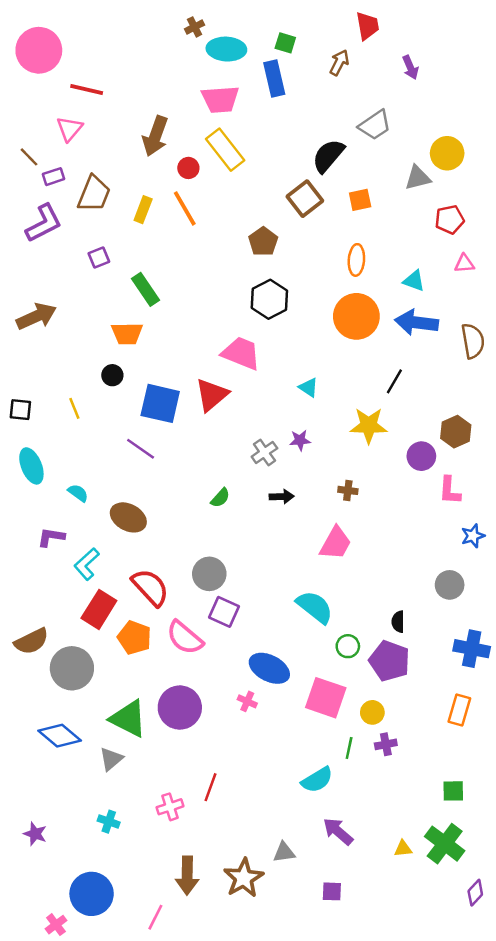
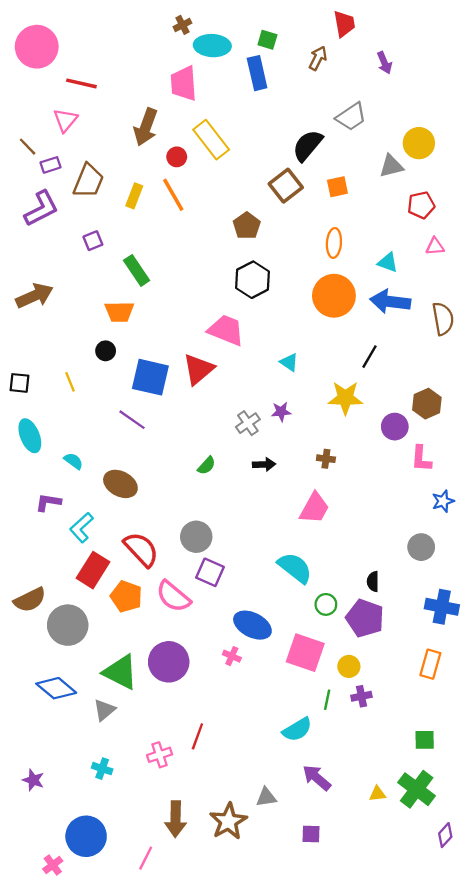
pink trapezoid: (220, 99) -> (184, 83), moved, turned 90

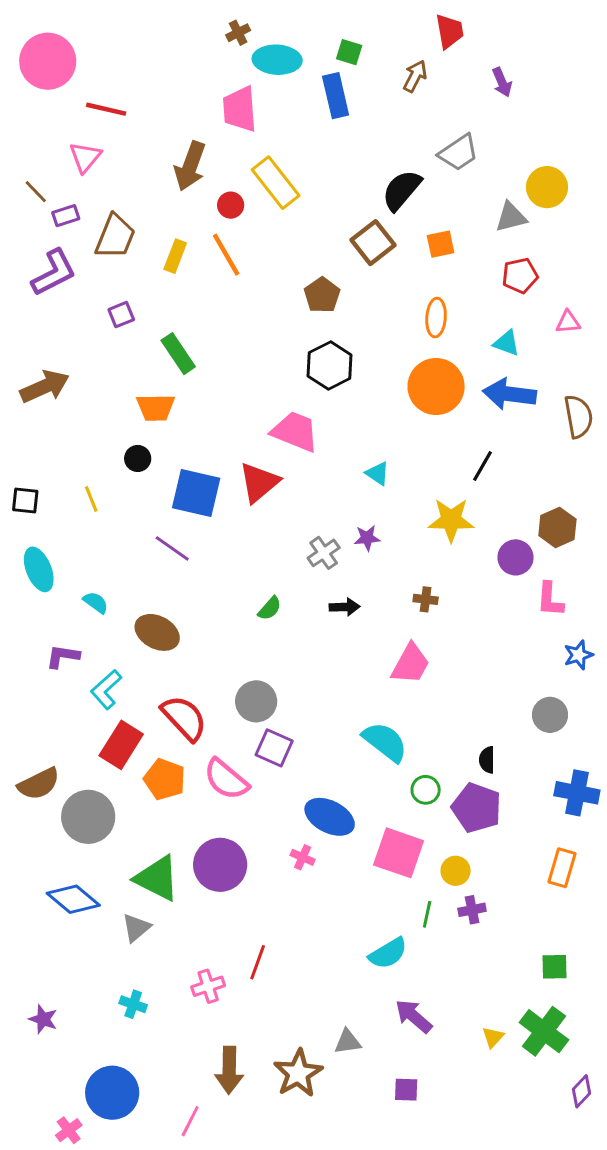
red pentagon: (421, 205) -> (520, 276), moved
yellow triangle: (378, 794) -> (493, 1037), turned -42

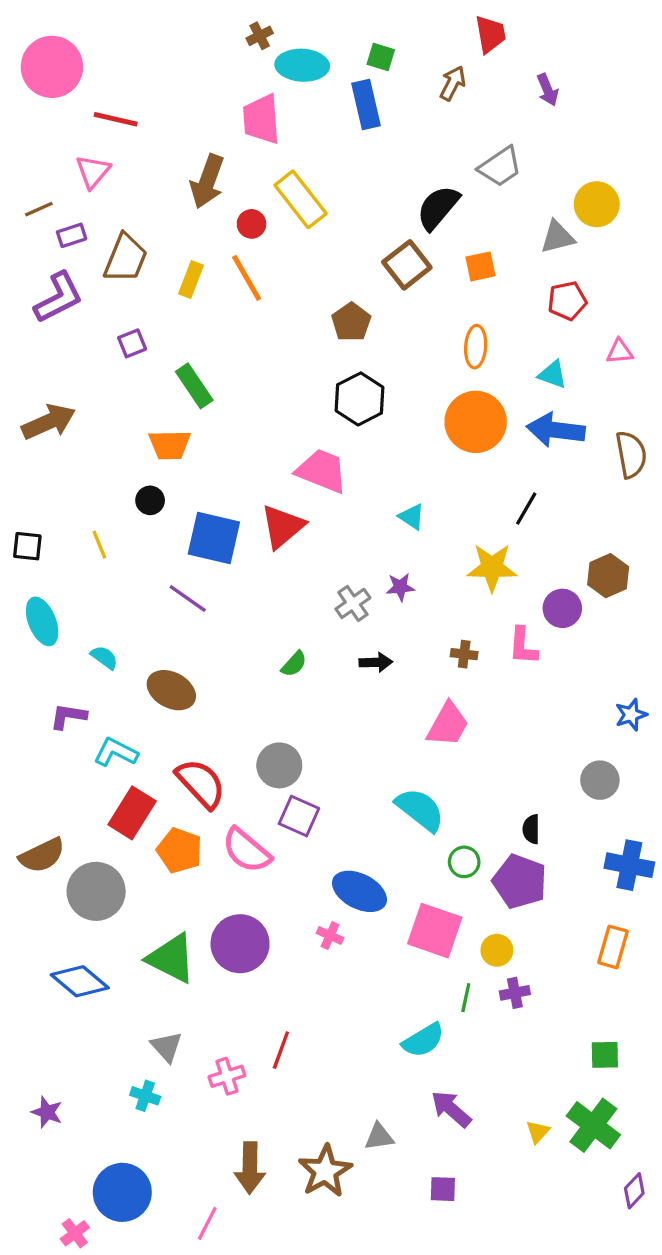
brown line: (36, 192) -> (39, 209), turned -70
pink L-shape: (550, 599) -> (523, 646), moved
cyan L-shape: (106, 689) -> (116, 752), turned 69
gray triangle: (136, 928) -> (166, 1047), moved, turned -32

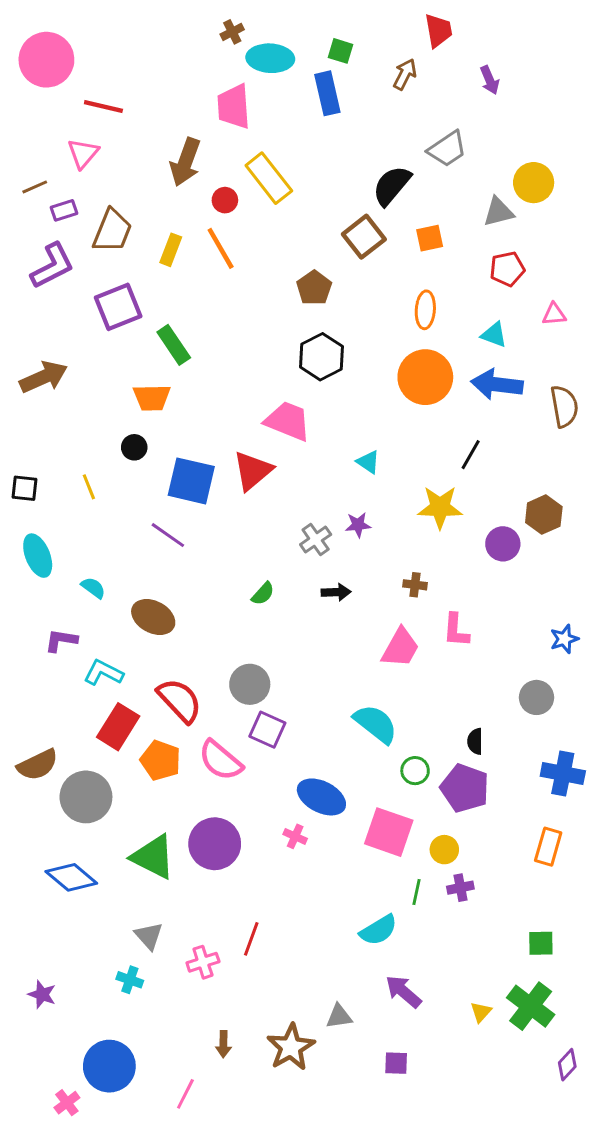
purple square: (132, 343) -> (118, 307), size x1.8
pink L-shape: (523, 646) -> (456, 630), moved
brown arrow: (250, 1168) -> (223, 1044), size x0.6

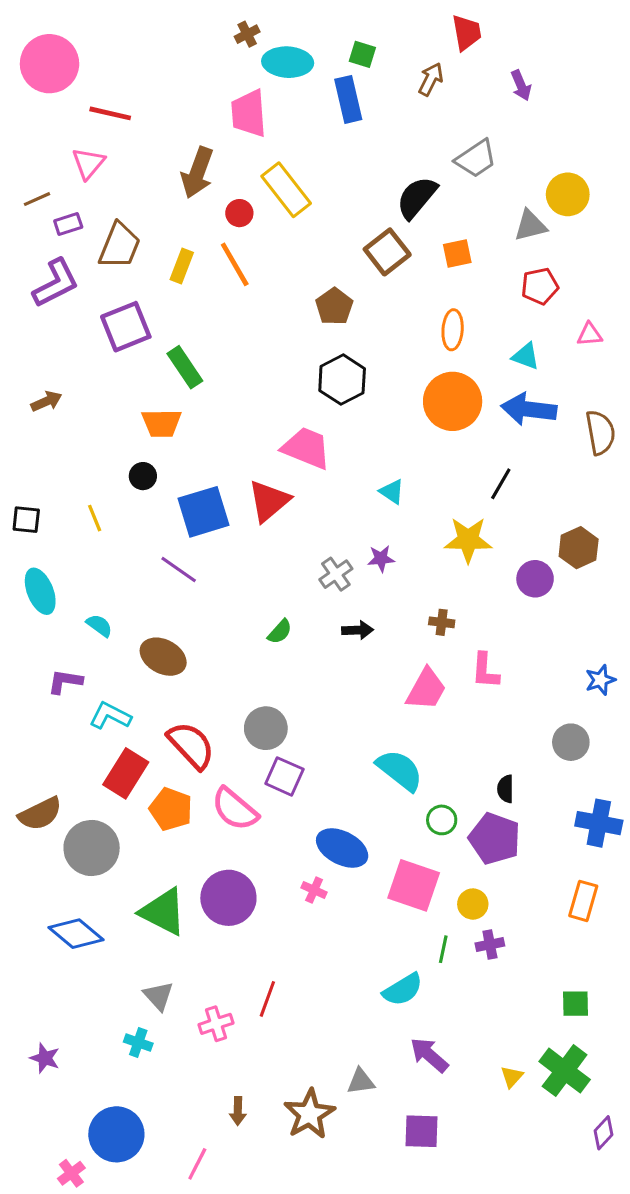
brown arrow: (44, 377) -> (46, 401), size x0.6
blue square: (191, 481) -> (204, 512), turned -30
purple square: (396, 1063) -> (421, 1131), size x1.4

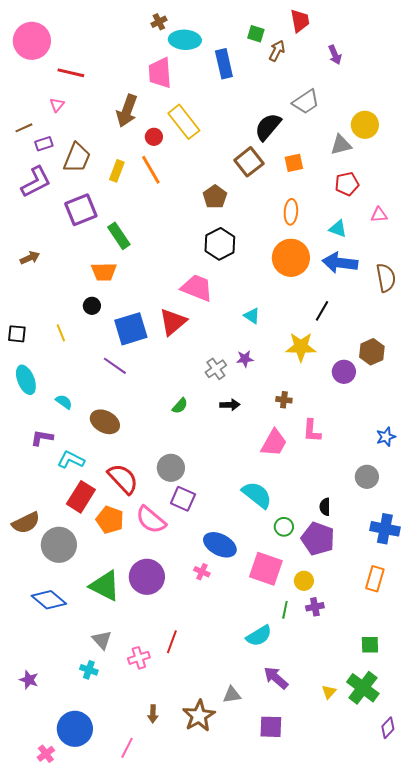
green square: (362, 54) -> (256, 34), moved
pink triangle: (88, 163) -> (57, 105), size x0.7

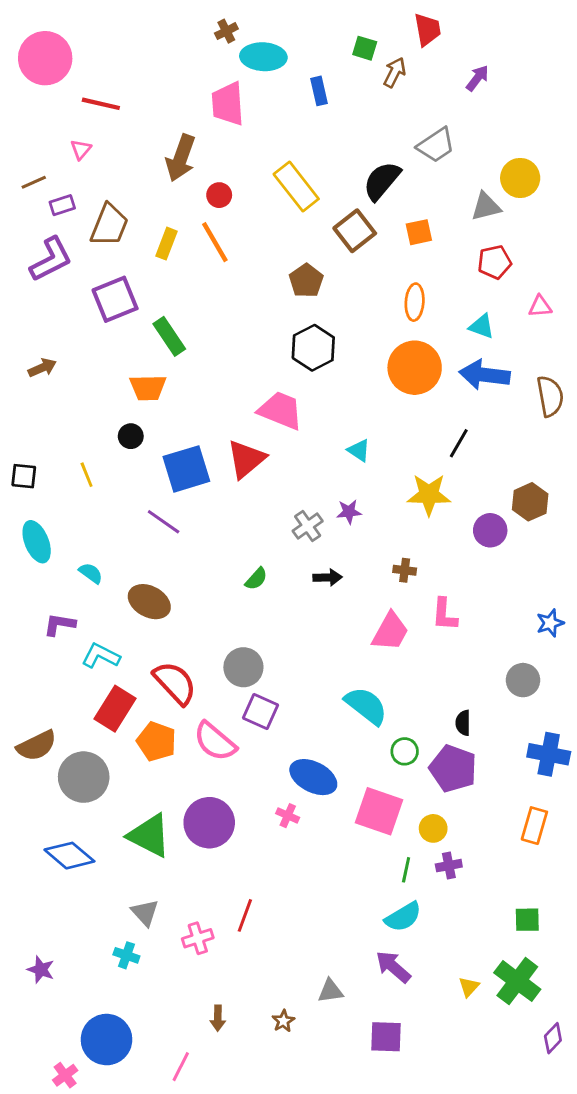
purple arrow: (335, 55) -> (477, 78), turned -120
blue rectangle: (224, 64) -> (319, 91), size x0.7
yellow rectangle: (184, 122) -> (296, 187), moved
cyan semicircle: (259, 636) -> (403, 917), moved
brown star: (199, 716) -> (283, 1021), size x0.5

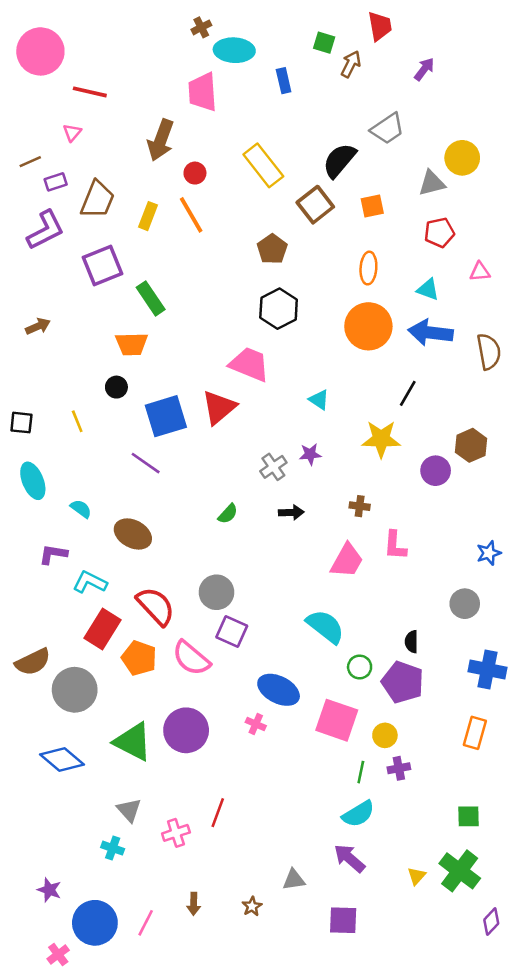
purple star: (41, 970) -> (49, 890), moved
pink line: (181, 1067) -> (146, 923), moved

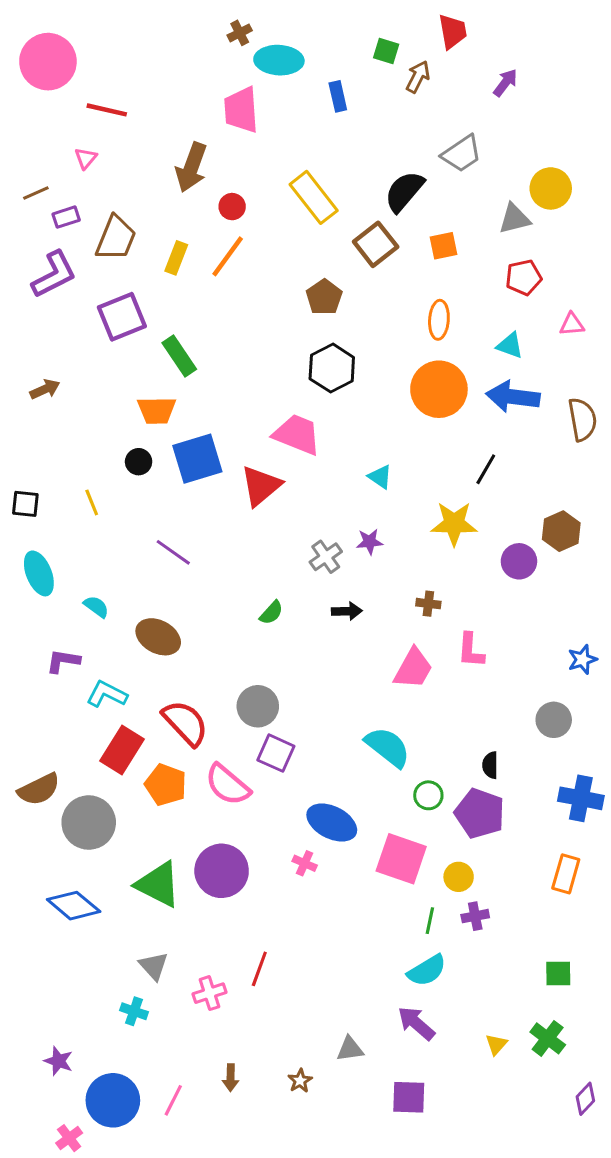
orange line: (191, 215) -> (228, 256), turned 66
blue square: (166, 416) -> (197, 459), moved
green cross: (460, 871) -> (548, 1038), size x0.7

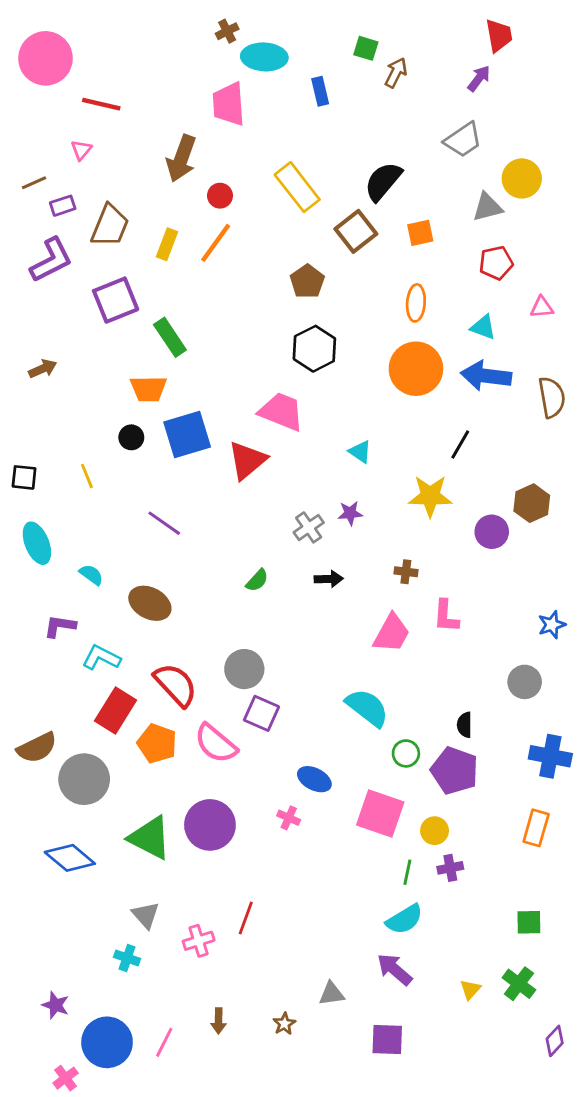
red trapezoid: (453, 31) -> (499, 35), moved
gray trapezoid: (462, 154) -> (463, 140), moved
blue ellipse: (332, 822) -> (314, 779), size x0.7

